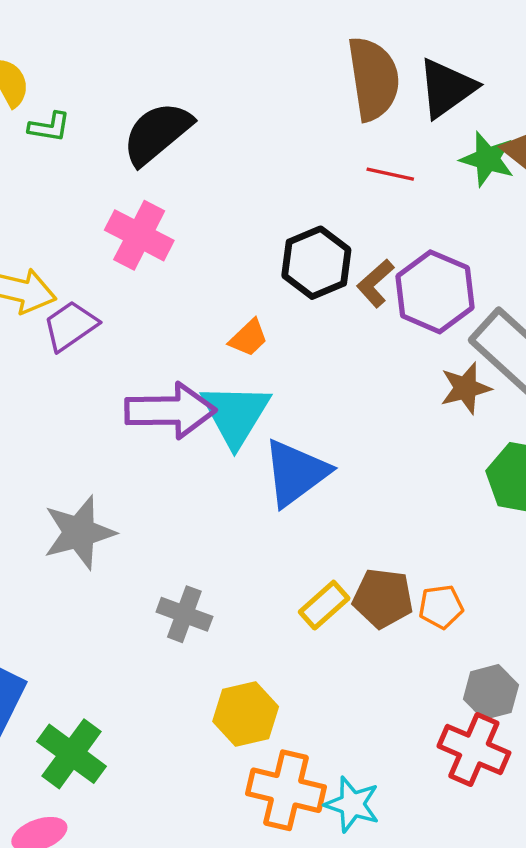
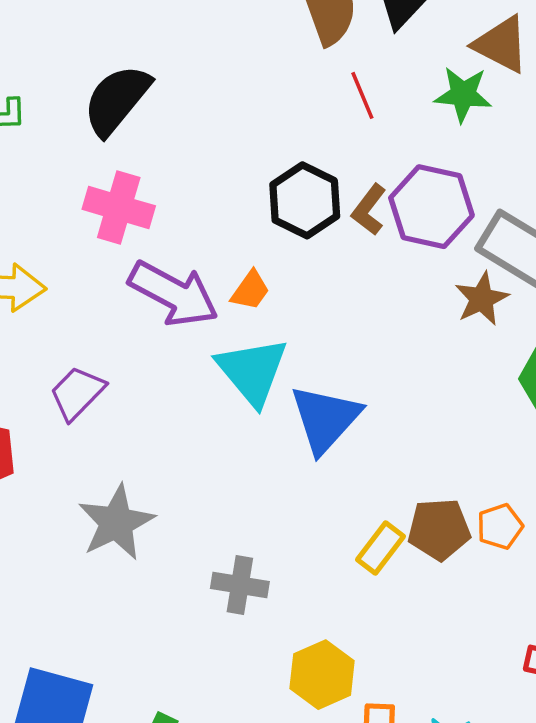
green star: (487, 159) -> (463, 94), moved
red line: (390, 174) -> (362, 95), turned 66
purple trapezoid: (70, 326) -> (77, 393), moved
purple arrow: (170, 411) -> (173, 294), moved, turned 40

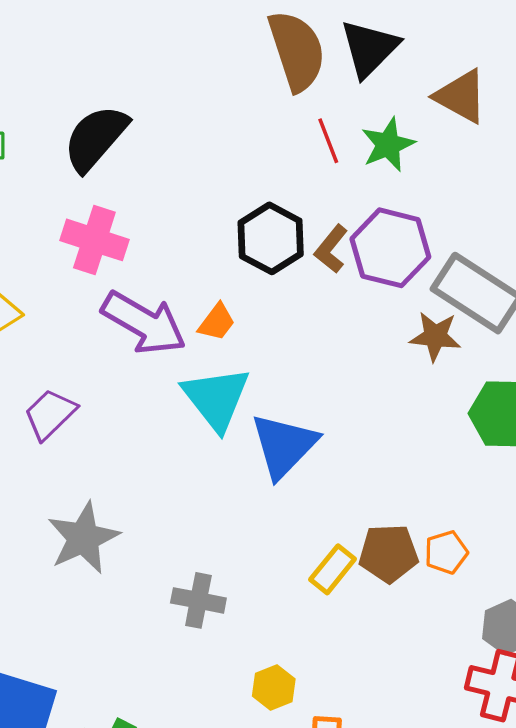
green star: (463, 94) -> (388, 145), moved, turned -30
brown star: (482, 299) -> (435, 336), turned 30
yellow hexagon: (322, 675) -> (274, 687), size x0.7

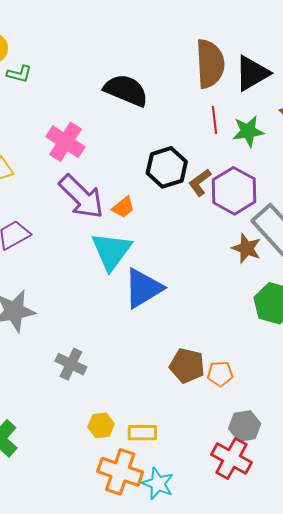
black semicircle: (96, 138) -> (126, 90), moved, turned 57
yellow rectangle: (333, 569) -> (142, 433), moved, turned 36

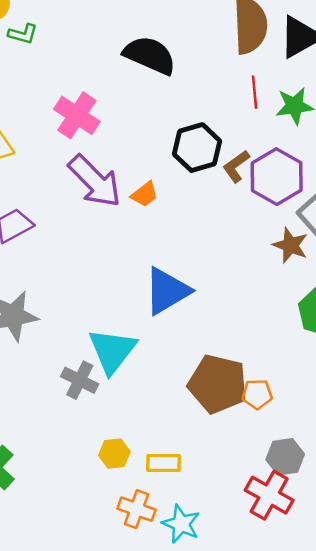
cyan triangle: (112, 251) -> (112, 351), moved
brown pentagon: (187, 366) -> (218, 384), size x1.4
orange cross: (120, 472) -> (136, 509), size x0.7

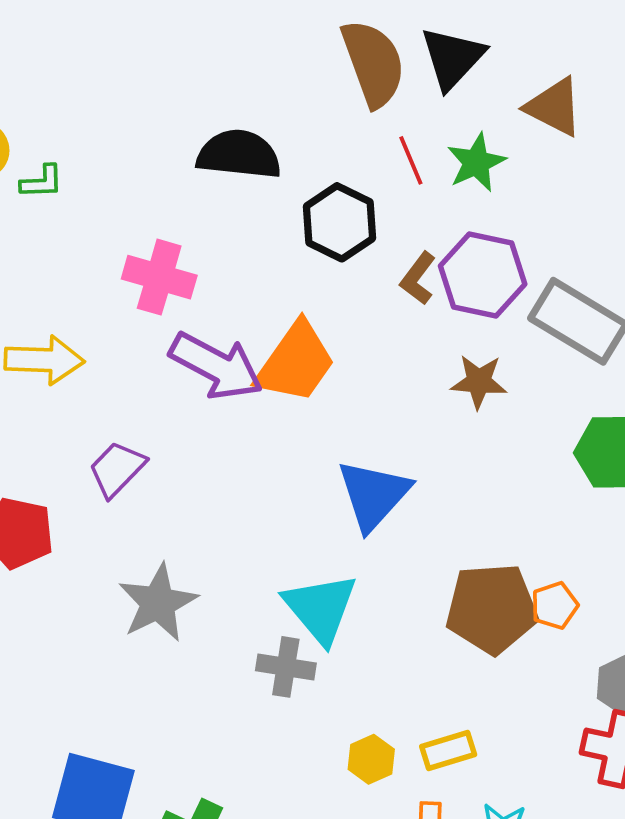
black hexagon: (197, 148) -> (339, 222), moved
orange trapezoid: (145, 194) -> (296, 362), size x2.0
brown star: (290, 245) -> (479, 382), moved

